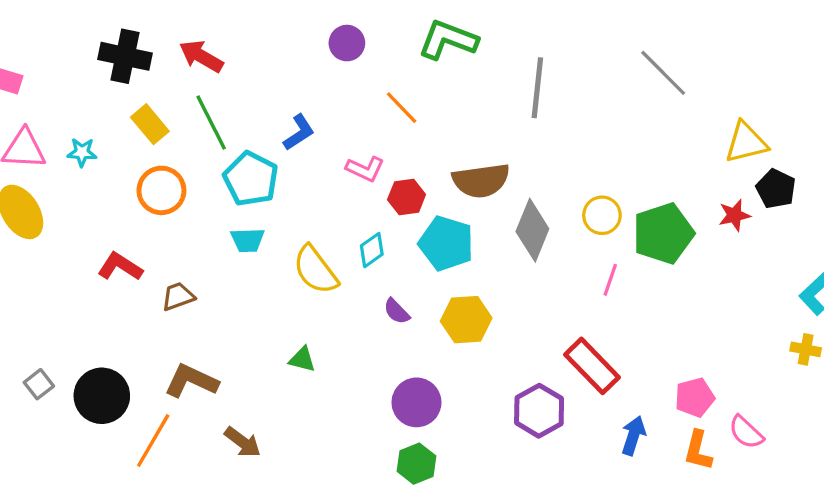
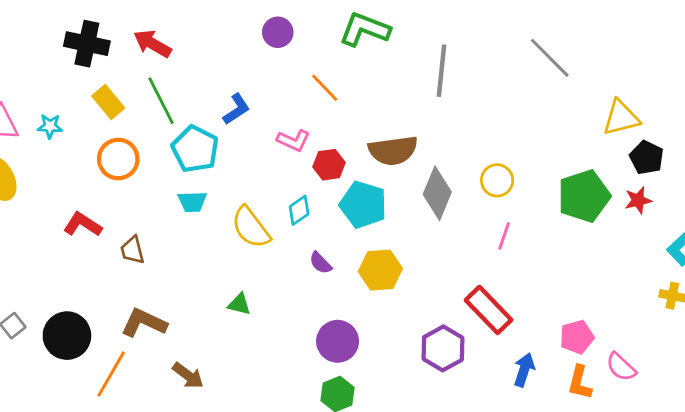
red star: (734, 215) -> (638, 200), moved
green pentagon: (663, 233) -> (584, 196), moved
brown trapezoid: (178, 296) -> (132, 250), turned -84

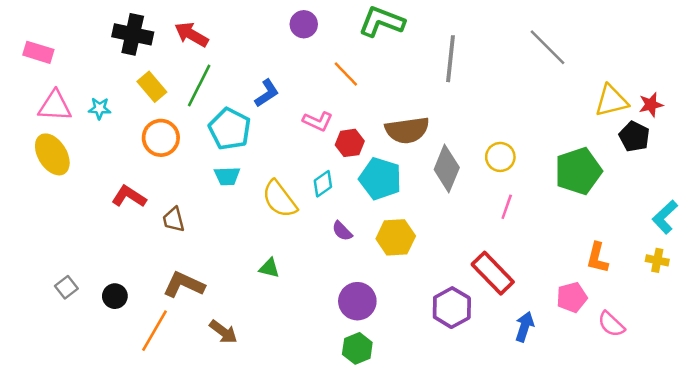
green line: (161, 101) -> (199, 86), turned 54
red star: (638, 200) -> (651, 105), moved
black circle: (67, 336) -> (115, 296), size x0.6
orange L-shape: (580, 383) -> (597, 258), moved

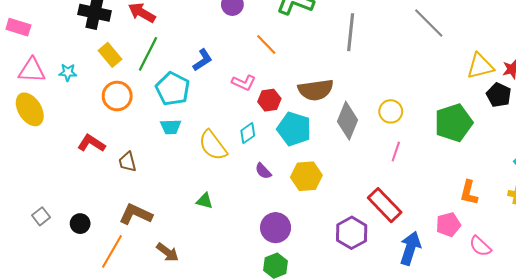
blue arrow: (525, 327) -> (410, 248), size x1.4

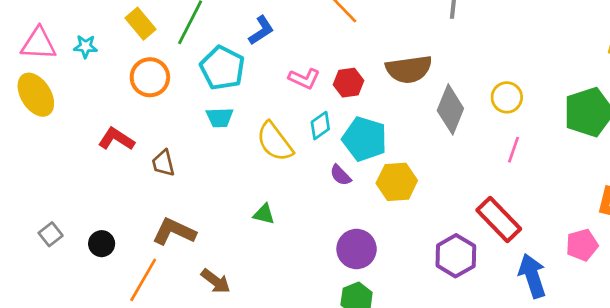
pink L-shape: (244, 83) -> (304, 79), moved
cyan pentagon: (294, 129) -> (365, 139), moved
blue arrow: (410, 248) -> (532, 276), turned -36

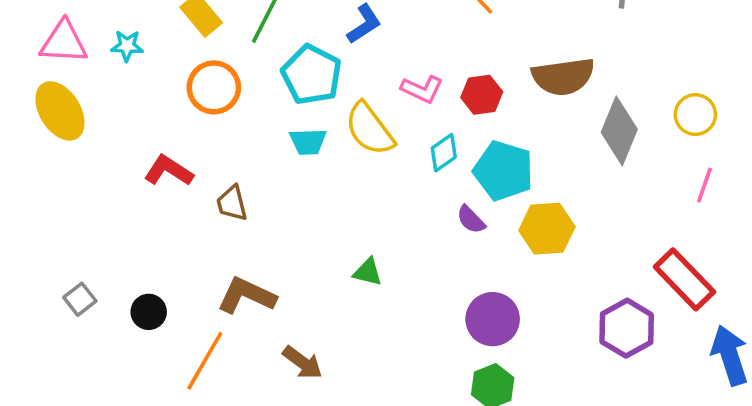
yellow semicircle: (275, 142) -> (370, 129), moved

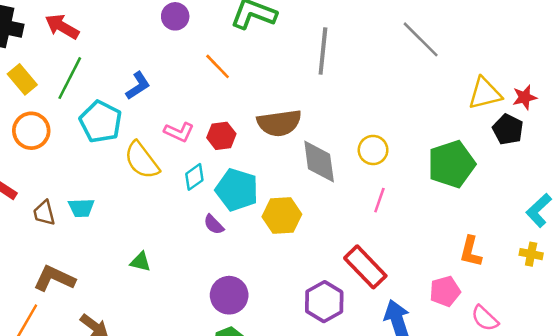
gray diamond: (619, 131) -> (319, 162), turned -30
cyan trapezoid: (308, 142) -> (81, 208), moved
yellow hexagon: (547, 229) -> (282, 216), moved

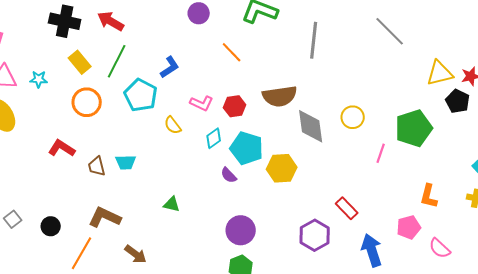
yellow semicircle: (142, 160) -> (173, 125), size x0.6
pink line: (379, 200) -> (381, 153), moved
red rectangle: (365, 267) -> (347, 208), size x0.7

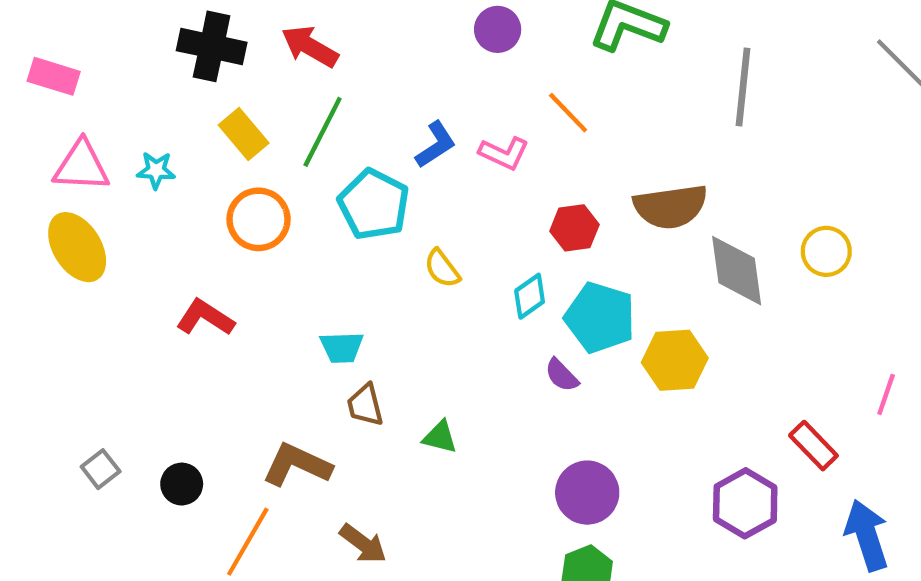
pink L-shape: (202, 103) -> (504, 153), moved
pink line: (381, 153) -> (886, 394), moved
brown trapezoid: (97, 166) -> (365, 405), moved

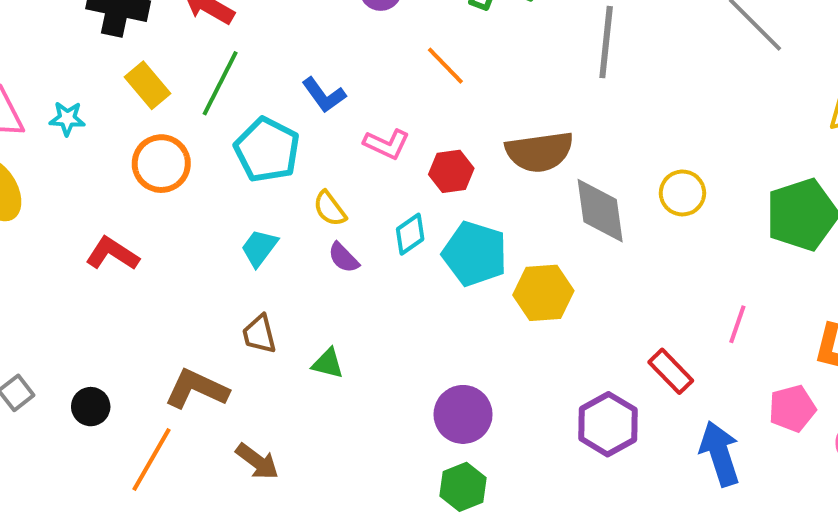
blue L-shape: (436, 145) -> (324, 95), turned 87
pink L-shape: (504, 153) -> (387, 144), moved
cyan trapezoid: (342, 347) -> (259, 248), moved, turned 129
purple semicircle: (562, 375) -> (343, 258), moved

